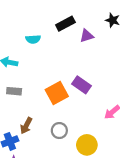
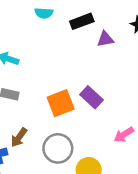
cyan semicircle: (33, 39) -> (44, 13), moved
gray circle: (59, 131) -> (58, 148), size x1.5

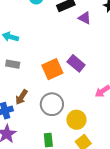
purple triangle: (105, 39) -> (85, 18), turned 40

